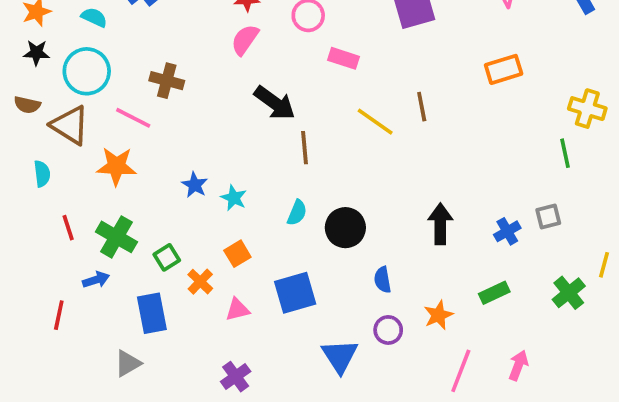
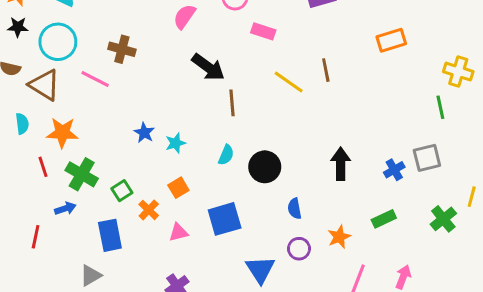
orange star: (116, 166) -> (62, 133), moved
cyan star: (234, 198) -> (175, 143), turned 30
gray square: (548, 216) -> (427, 158), size x1.4

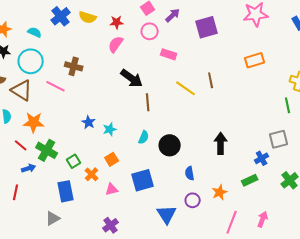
red line: (43, 167) -> (21, 145), turned -32
blue cross: (394, 170) -> (262, 158), moved
blue arrow: (65, 208) -> (29, 168), moved

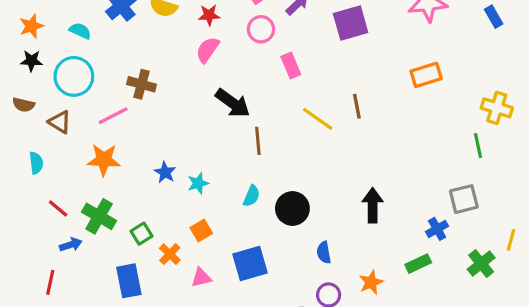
pink rectangle: (169, 54) -> (291, 65), turned 49
pink line: (56, 86) -> (113, 116), turned -54
brown triangle: (22, 90) -> (60, 122), size x0.7
orange star: (34, 122) -> (104, 160), moved

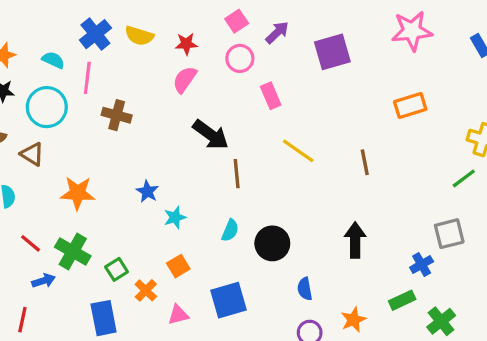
brown line: (357, 106) -> (365, 162), moved
pink line: (113, 116) -> (87, 78), moved, turned -56
green line: (478, 146) -> (464, 178), turned 65
blue star: (165, 172) -> (147, 191), moved
green cross: (481, 264) -> (441, 321), moved

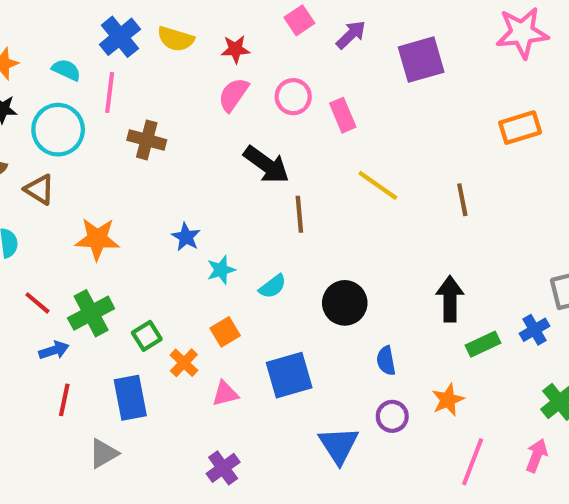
pink circle: (240, 58) -> (293, 97), moved
cyan semicircle: (230, 230) -> (273, 286), moved, turned 30
green cross: (73, 251) -> (91, 313), turned 32
green rectangle: (402, 300) -> (483, 344), moved
red line: (22, 320) -> (64, 400), moved

